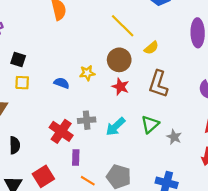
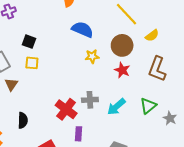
blue semicircle: (62, 83) -> (82, 29), moved, size x1.5

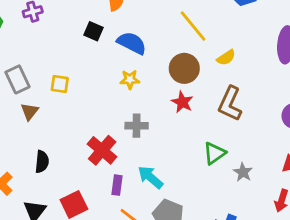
black square: (29, 42) -> (94, 31), moved
yellow star: (92, 56) -> (130, 80), moved
gray cross: (90, 100) -> (137, 126), moved
cyan arrow: (116, 107) -> (150, 177), moved, turned 78

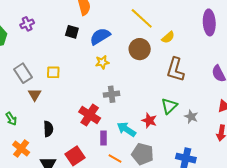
blue semicircle: (132, 43) -> (100, 36), turned -50
red star: (182, 102) -> (149, 120), moved

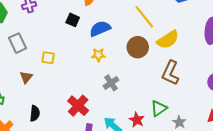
yellow semicircle: (168, 37) -> (168, 40), size x1.6
gray rectangle: (23, 73) -> (18, 43), moved
gray cross: (112, 94) -> (111, 83), moved, turned -35

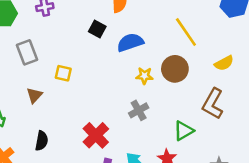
yellow semicircle: (168, 40) -> (224, 63), moved, size x0.7
yellow star: (98, 55) -> (144, 76), moved
green triangle: (159, 108) -> (184, 131), moved

